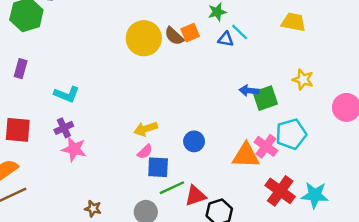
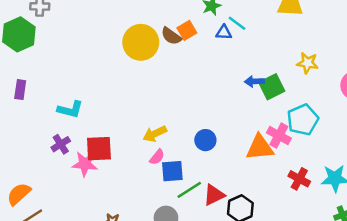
purple cross: (64, 128) -> (61, 144), moved
red square: (18, 130) -> (99, 149), moved
red cross: (280, 191) -> (299, 179), size x0.7

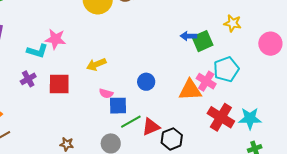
yellow arrow: (155, 134) -> (96, 64), moved
pink semicircle: (157, 157) -> (106, 93), turned 64
pink star: (85, 164) -> (55, 39), moved
red cross: (299, 179) -> (221, 117), size x1.5

